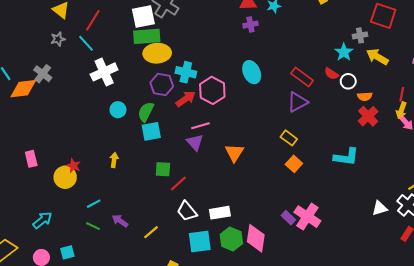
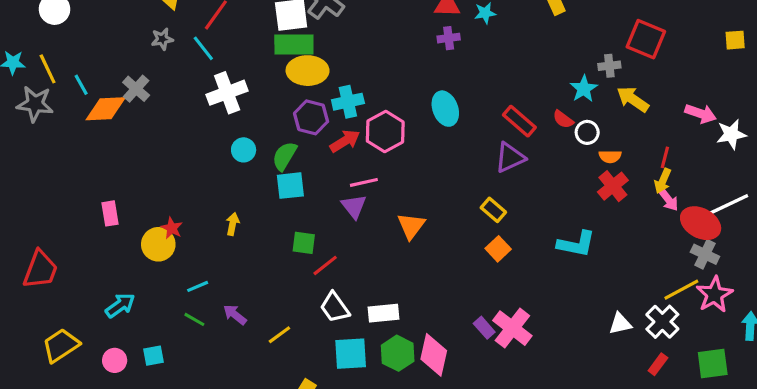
cyan cross: (186, 72) -> (348, 102), turned -30

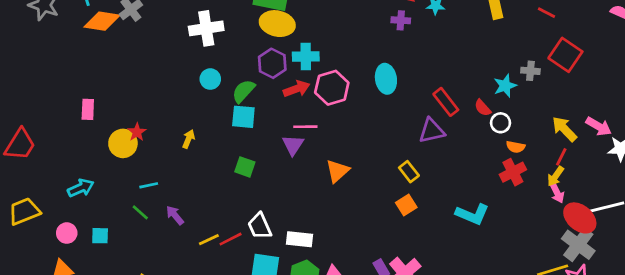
yellow arrow: (633, 99) -> (564, 129), moved
gray cross: (705, 254) -> (578, 245), size x1.4
red line: (325, 265) -> (231, 239), moved

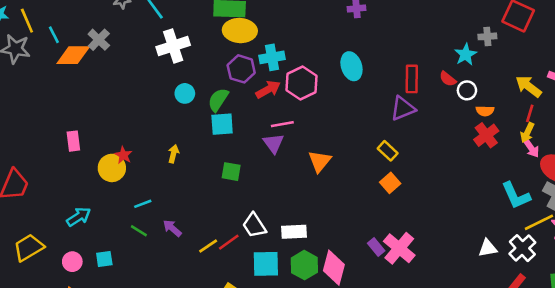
red rectangle: (446, 102) -> (412, 79), turned 48
cyan L-shape: (472, 214) -> (516, 195), moved, turned 52

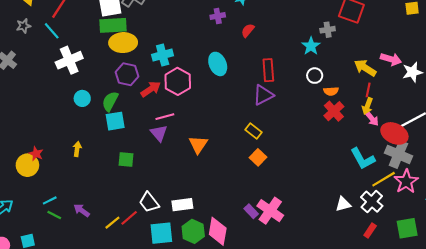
cyan cross: (272, 57) -> (163, 55), moved
red semicircle: (448, 79) -> (248, 30), moved, turned 96
cyan line: (143, 204) -> (50, 200), moved

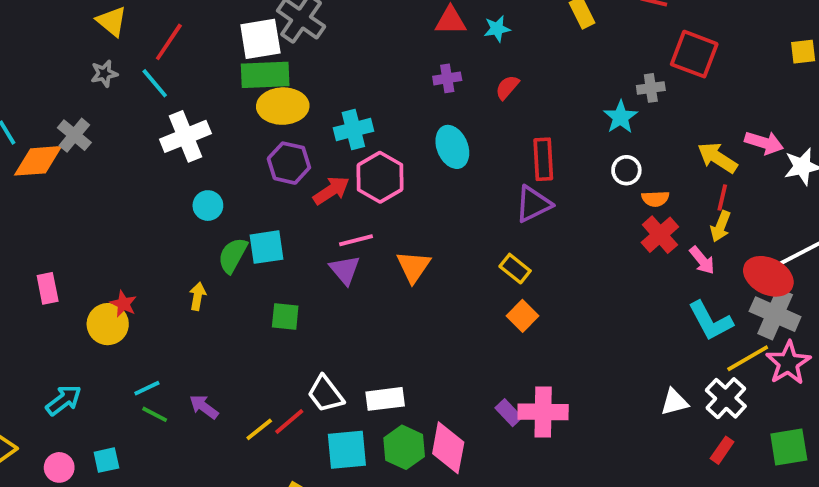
purple cross: (218, 16) -> (447, 78), moved
green semicircle: (110, 101) -> (233, 255), moved
pink arrow: (372, 118) -> (702, 260), moved
orange triangle: (198, 145) -> (413, 267), moved
pink cross: (270, 211) -> (543, 412), turned -35

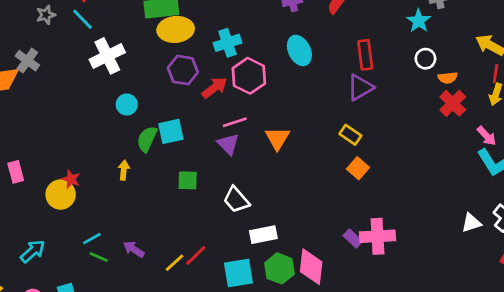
pink arrow: (702, 260) -> (487, 136), moved
white trapezoid: (325, 394) -> (236, 200), moved

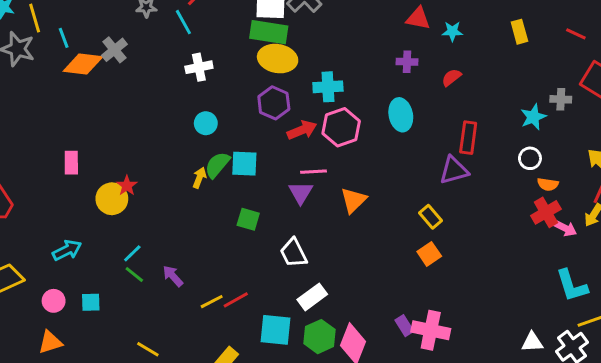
white cross: (107, 56) -> (199, 67), size x0.7
pink arrow: (487, 136) -> (565, 228), moved, turned -35
yellow arrow: (124, 170) -> (199, 178), moved
white rectangle: (263, 235) -> (312, 297), turned -40
cyan line: (92, 239) -> (132, 253), turned -30

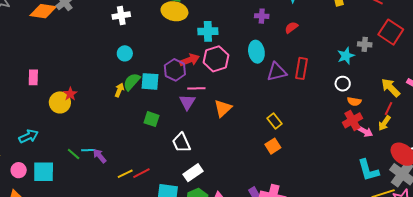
purple hexagon: (274, 103) -> (175, 70), moved
purple triangle: (454, 170) -> (277, 72), moved
cyan line: (132, 253) -> (88, 150), moved, turned 40
cyan square: (91, 302) -> (44, 172), size x1.6

